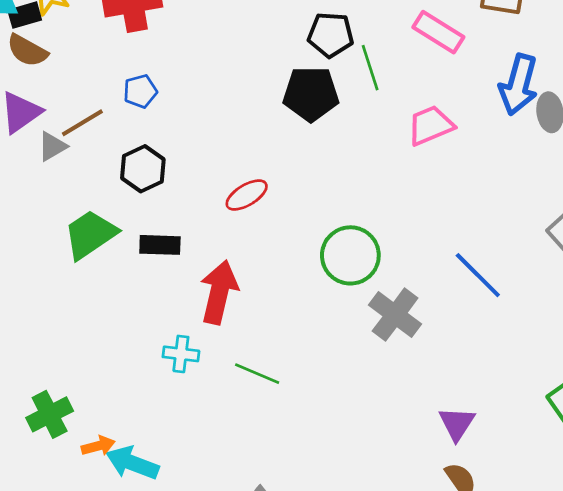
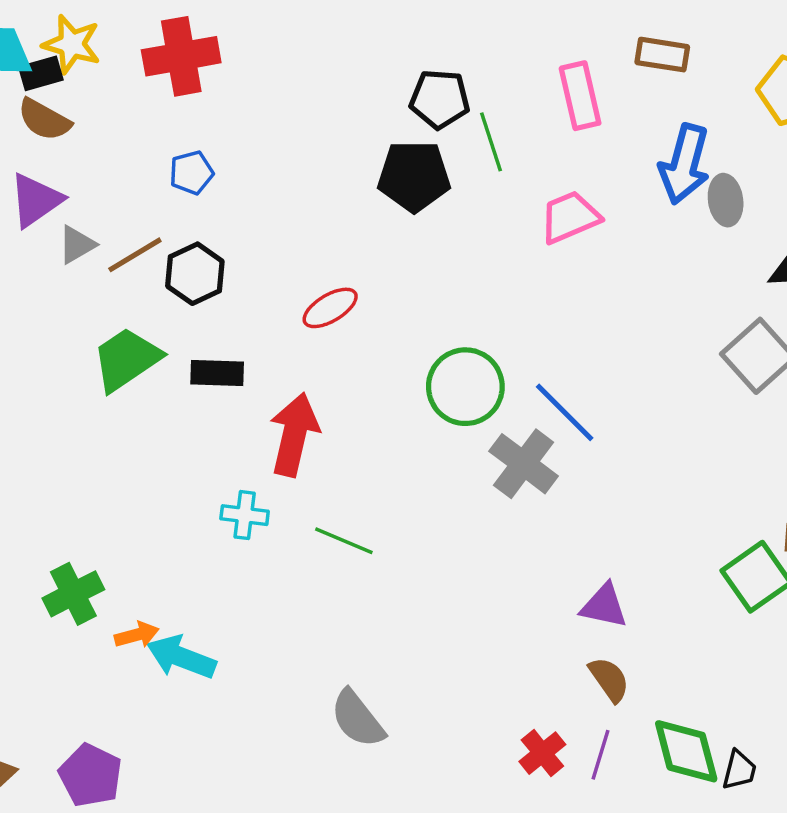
pink rectangle: (438, 32) -> (580, 96), turned 45
brown line: (82, 123) -> (135, 255), moved
blue line: (478, 275) -> (565, 412), moved
purple triangle: (457, 424) -> (604, 606), turned -51

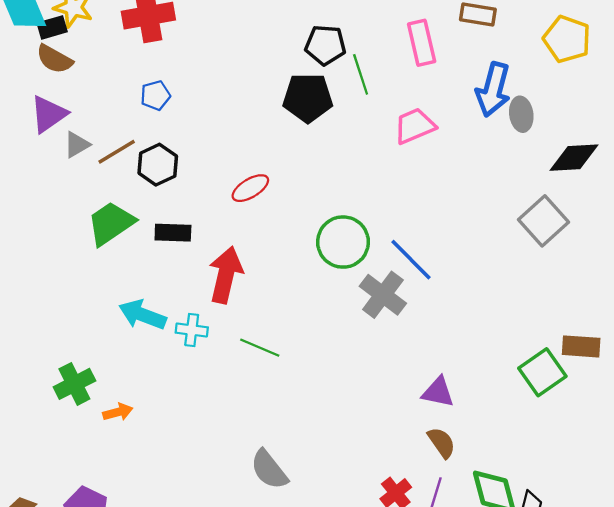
cyan arrow: (181, 657) -> (142, 315), moved

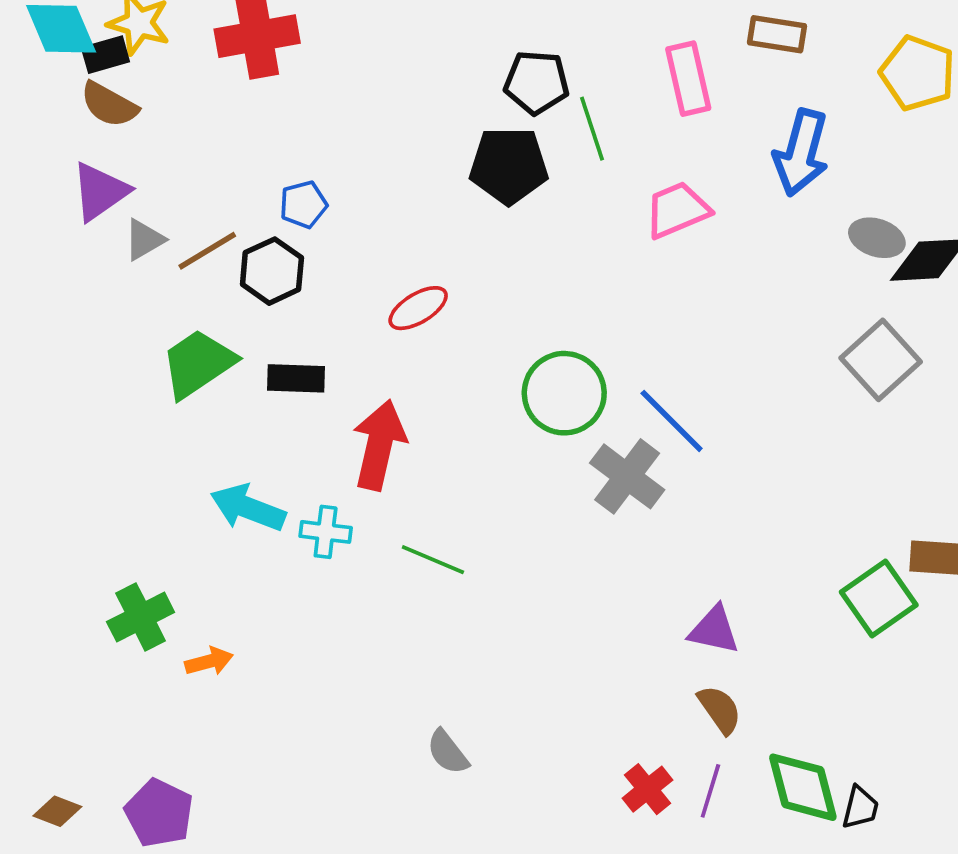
blue pentagon: (155, 95) -> (303, 204), moved
gray ellipse: (521, 114) -> (877, 238), moved, turned -64
gray semicircle: (269, 470) -> (448, 752), size x0.7

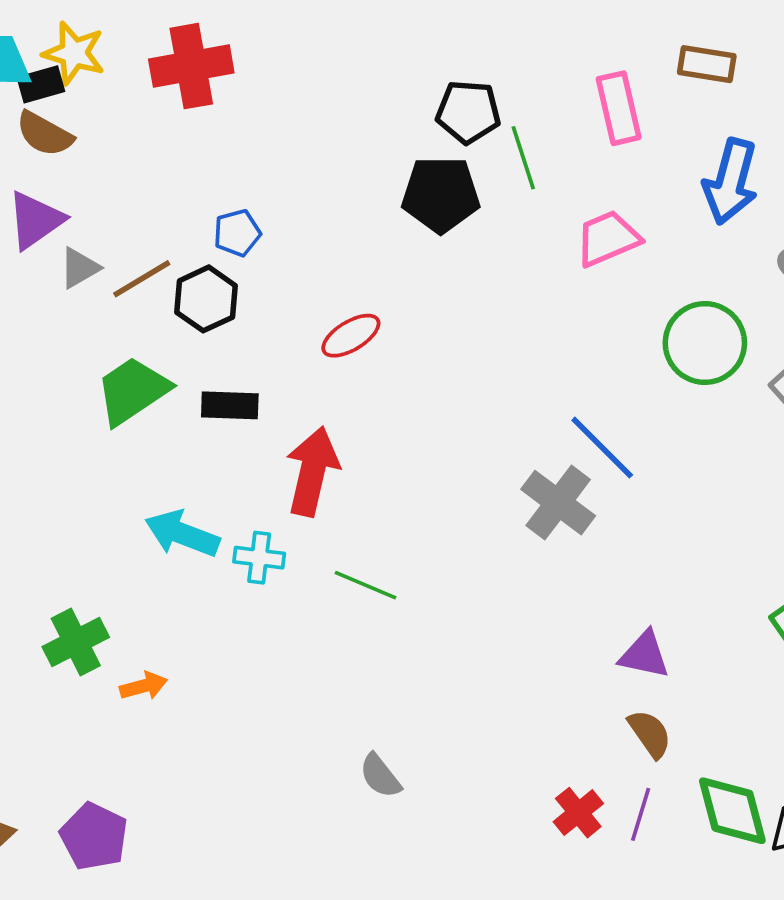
green circle: (564, 393) -> (705, 343), moved

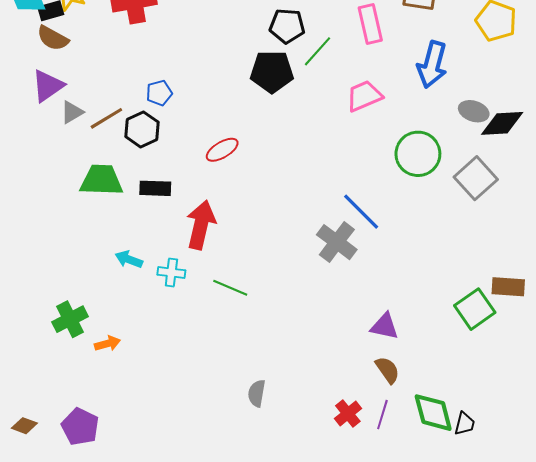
green line: (523, 158) -> (318, 51), turned 60
green trapezoid: (133, 391) -> (101, 180), turned 36
cyan arrow: (182, 534) -> (129, 259), size x0.7
gray semicircle: (380, 776) -> (257, 393), moved, turned 48

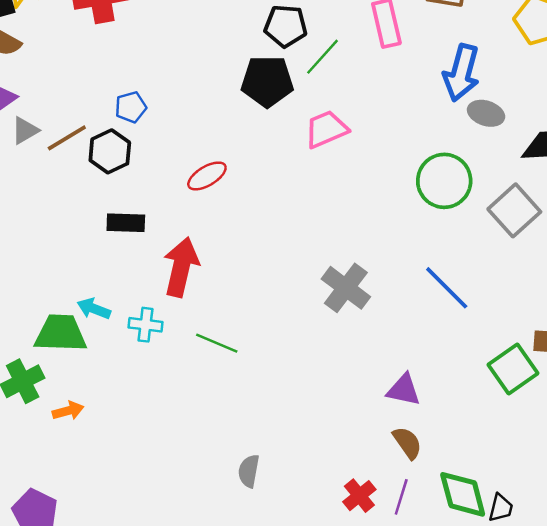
pink trapezoid: (364, 96) -> (326, 129), moved
gray ellipse: (474, 111) -> (486, 113), moved
green trapezoid: (101, 180) -> (61, 333), moved
blue line: (361, 212) -> (447, 288), moved

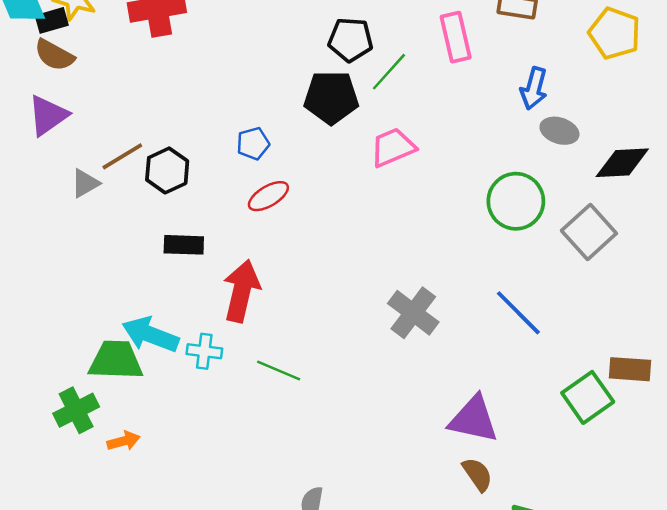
blue arrow: (461, 73) -> (534, 88), size x0.7
blue pentagon: (131, 107) -> (253, 144), moved
gray triangle: (25, 130) -> (85, 183), moved
cyan arrow: (94, 309) -> (150, 335), size x1.6
purple triangle: (404, 390) -> (474, 419), size x1.4

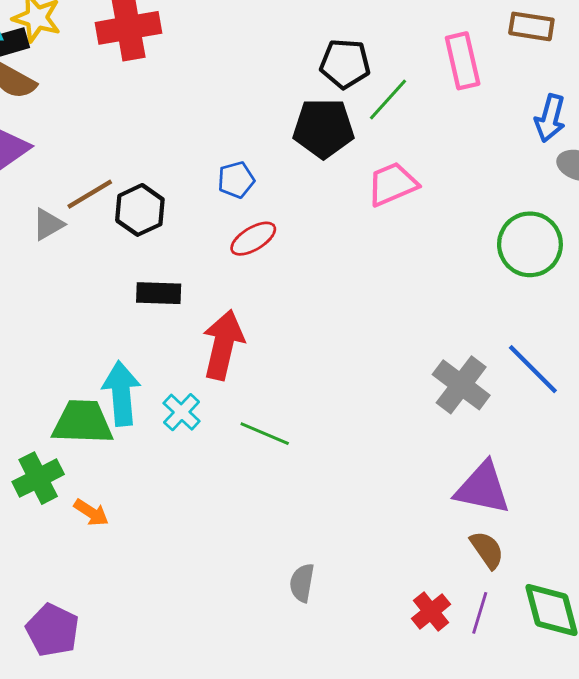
gray cross: (413, 313) -> (461, 385), moved
cyan arrow: (150, 335) -> (121, 393), turned 64
cyan cross: (204, 351) -> (182, 412), turned 36
orange arrow: (124, 441) -> (91, 513), turned 48

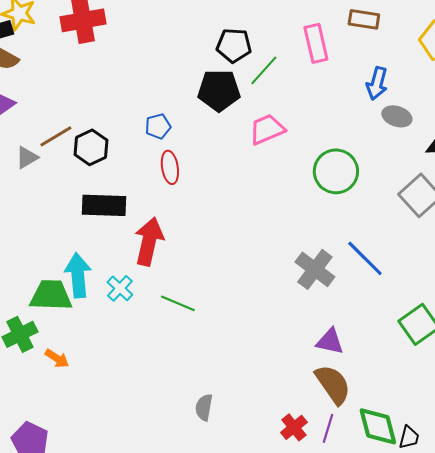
red ellipse: (253, 239) -> (170, 167), turned -68
green circle: (530, 244) -> (336, 171), moved
black rectangle: (159, 293) -> (104, 205), size x1.4
purple triangle: (483, 488) -> (330, 341), size x0.7
brown semicircle: (487, 550) -> (333, 384), size x1.5

